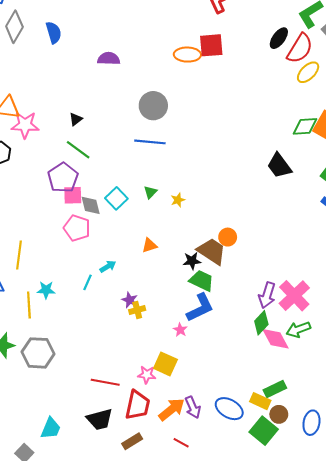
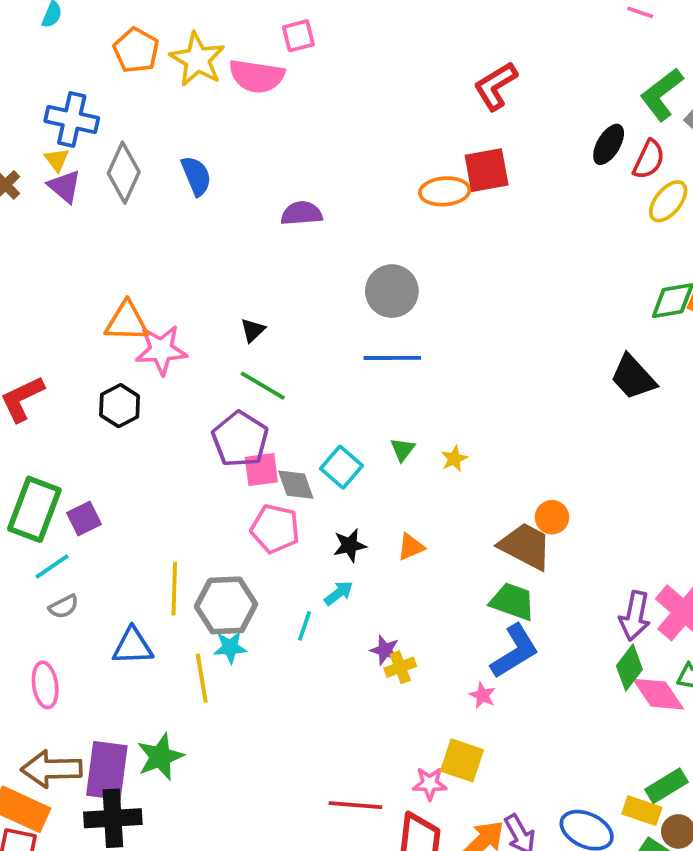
red semicircle: (300, 48) -> (649, 159), size x0.7
black star: (192, 261) -> (350, 545), moved
gray hexagon: (38, 353) -> (226, 605), moved

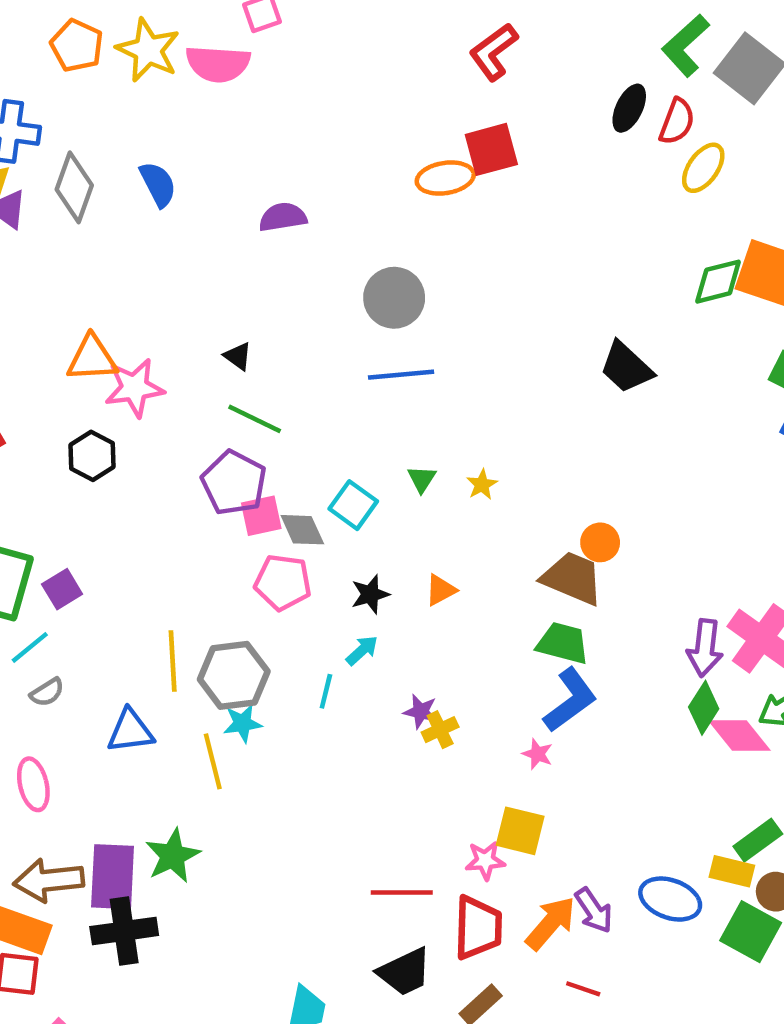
black triangle: (253, 330) -> (238, 356), turned -36
black trapezoid: (633, 377) -> (626, 367), moved

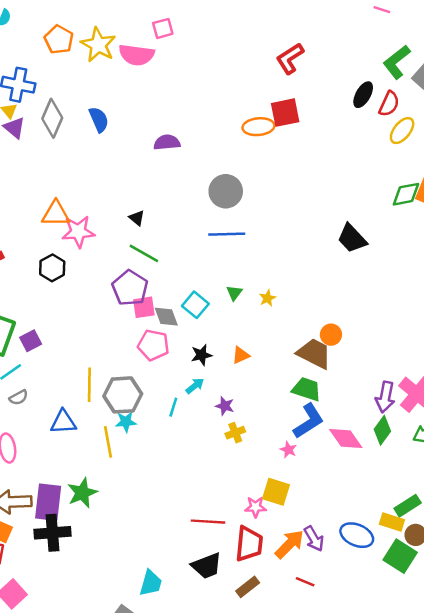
purple star: (421, 711) -> (225, 406), moved
pink diamond: (739, 736) -> (346, 439), moved

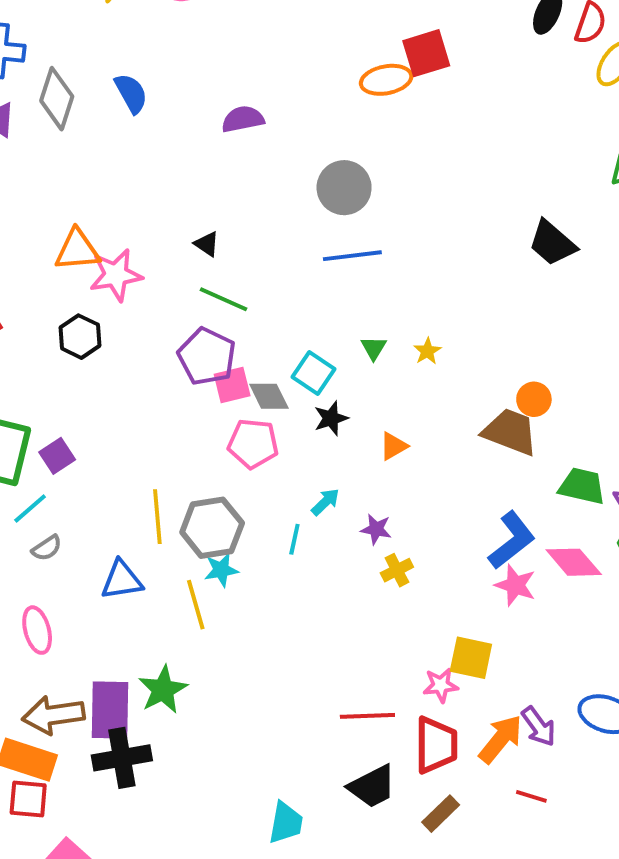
black star: (201, 355) -> (331, 418), moved
green trapezoid: (307, 389) -> (582, 486), moved
pink star: (288, 450) -> (515, 585), moved, size x1.5

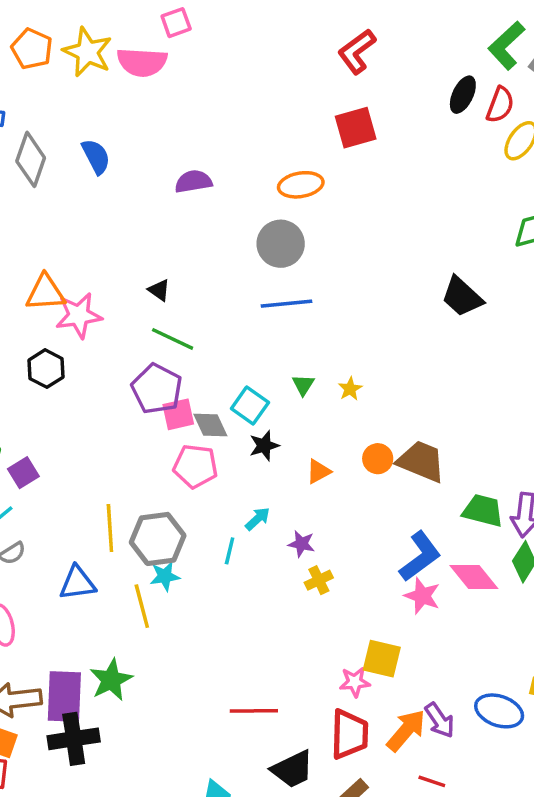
orange ellipse: (386, 80) -> (301, 185), moved
orange circle: (534, 399) -> (378, 459), moved
red line: (367, 716) -> (254, 711), moved

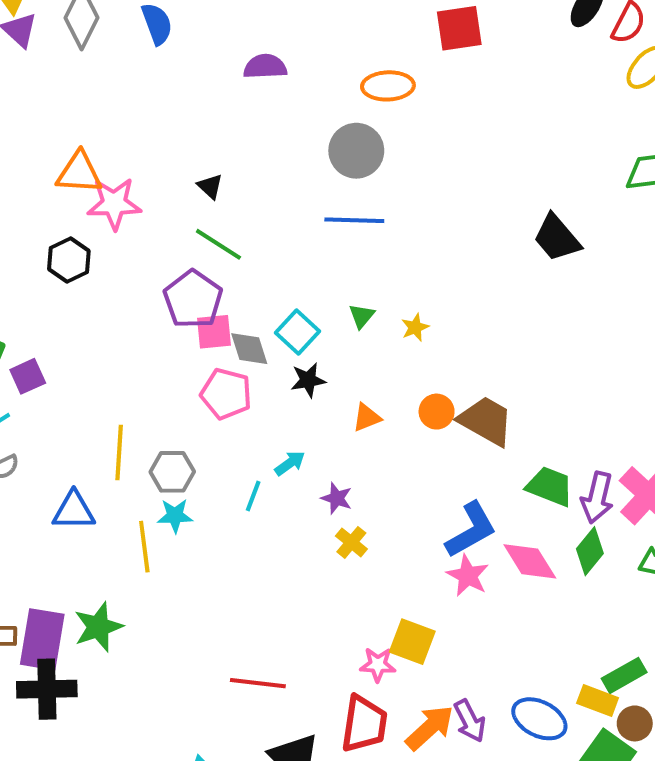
gray hexagon: (158, 539) -> (172, 472), size x0.7
yellow cross: (319, 580) -> (351, 542), turned -32

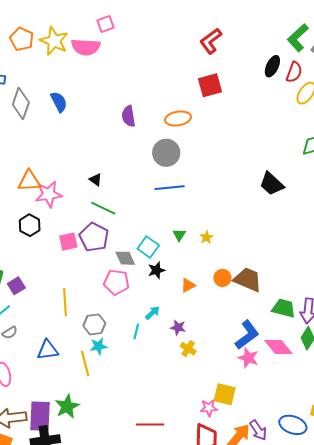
purple semicircle: (265, 67) -> (129, 116), moved, turned -90
pink square: (214, 332) -> (68, 242), moved
yellow line: (119, 452) -> (65, 302), moved

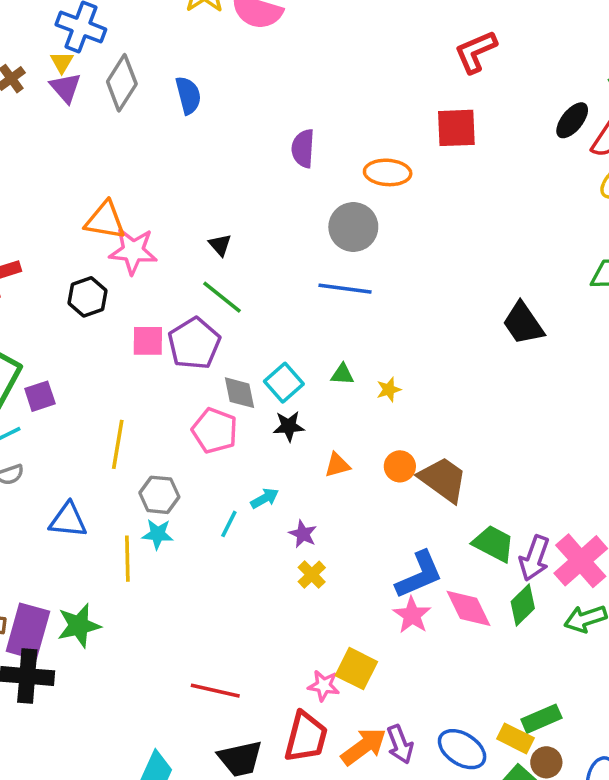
green triangle: (179, 235) -> (342, 374), turned 48

